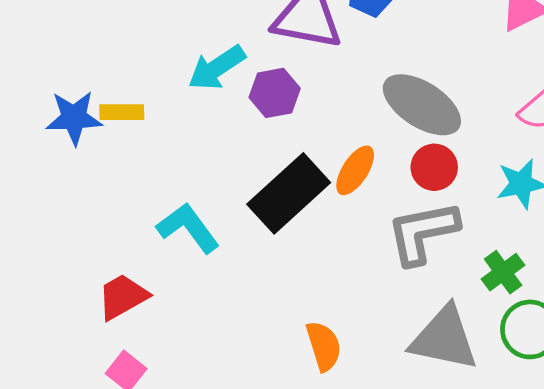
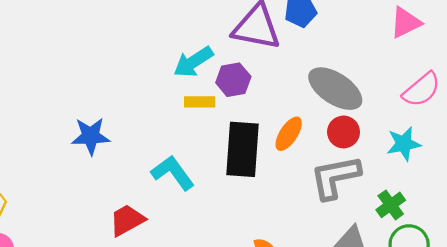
yellow rectangle: (122, 112) -> (200, 102), moved
blue star: (74, 118) -> (91, 136), moved
black rectangle: (289, 193) -> (243, 149), turned -44

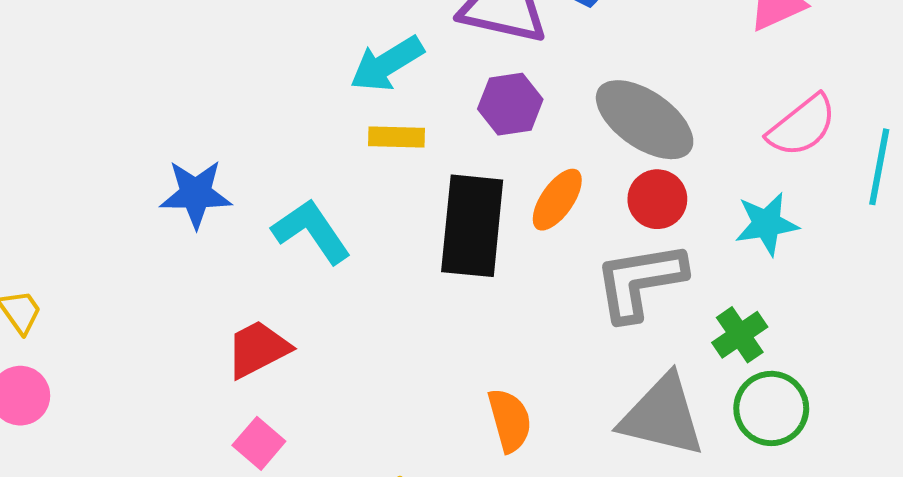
purple hexagon: (233, 80) -> (510, 104), moved
cyan L-shape: (173, 173) -> (311, 231), moved

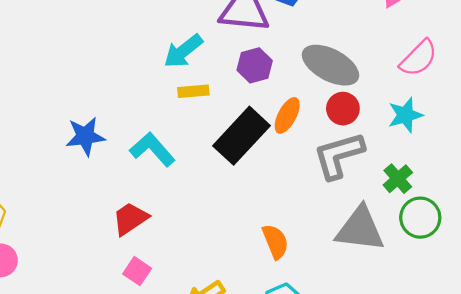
black rectangle: (472, 226) -> (241, 136), turned 44

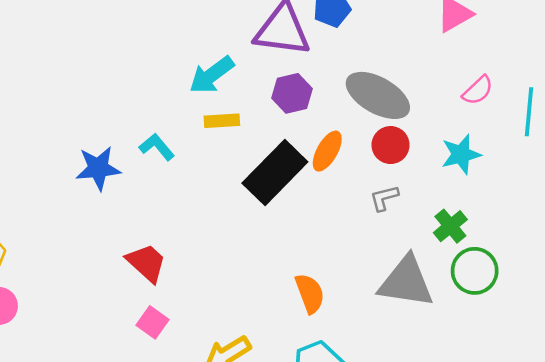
pink semicircle: (419, 58) -> (478, 90), size x0.7
cyan L-shape: (152, 149) -> (157, 147), moved, size x0.7
gray L-shape: (339, 155) -> (384, 198), size x0.5
red trapezoid: (130, 219) -> (146, 263), turned 75

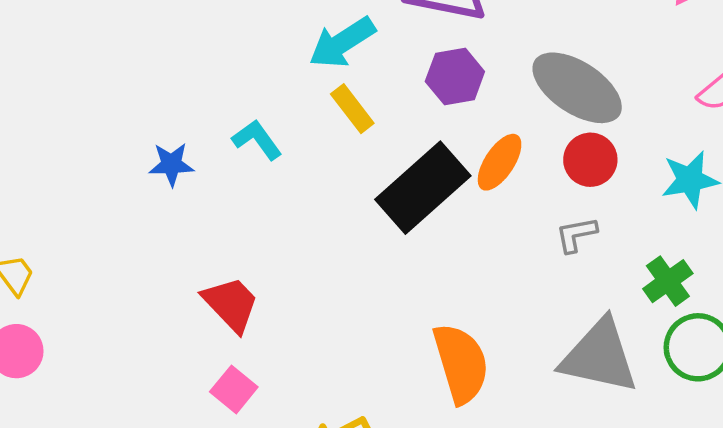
yellow rectangle: (222, 121) -> (352, 109), turned 52
blue star: (98, 168) -> (171, 164), size x0.7
orange semicircle: (310, 293) -> (461, 363), size x1.4

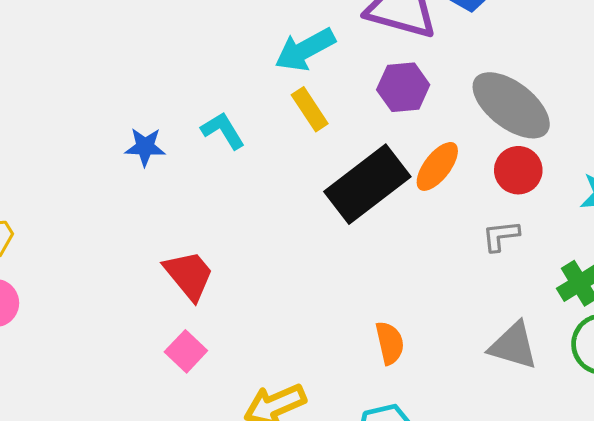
gray triangle: (599, 356) -> (513, 346), size x0.7
orange semicircle: (461, 363) -> (390, 343), size x0.6

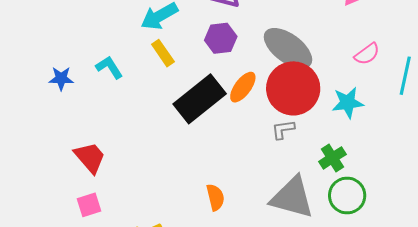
red circle: (518, 170) -> (293, 88), size x1.8
gray triangle: (513, 346) -> (292, 197), size x1.4
pink square: (186, 351) -> (89, 205), turned 30

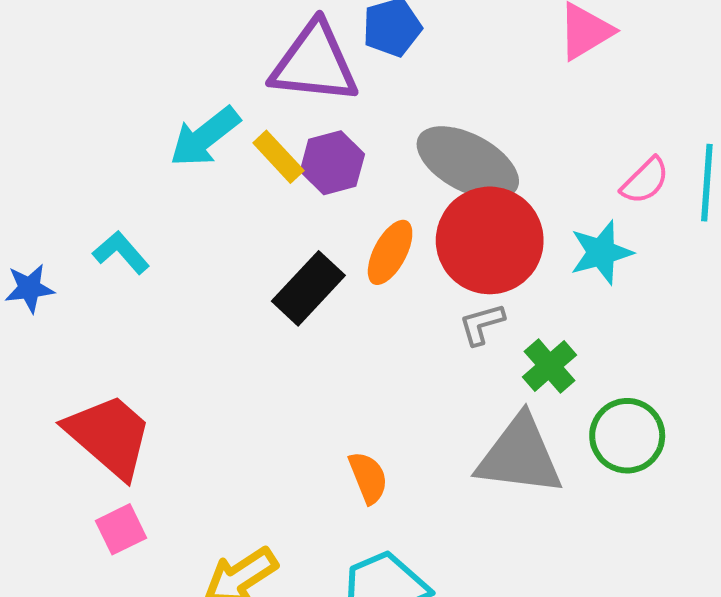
yellow rectangle: (163, 53) -> (278, 157), moved
pink semicircle: (367, 54) -> (645, 181), moved
black rectangle: (200, 99) -> (308, 288), size x0.7
red trapezoid: (90, 158) -> (109, 436), size x1.4
green cross: (332, 158) -> (549, 366), moved

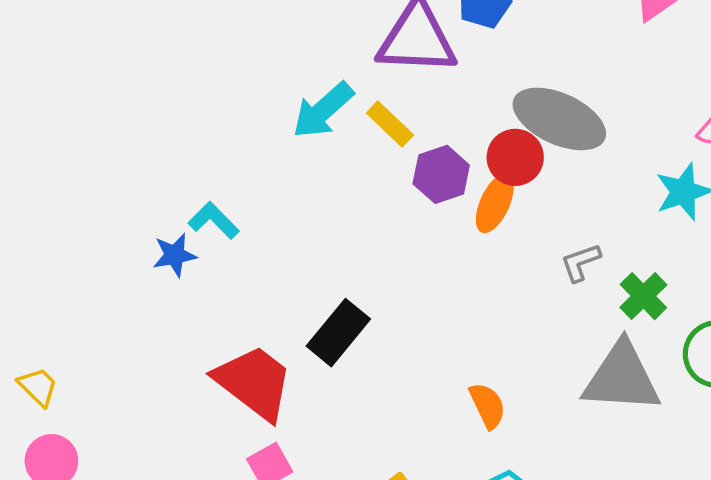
purple hexagon: (332, 163) -> (441, 174), moved
red circle: (490, 240) -> (515, 157), moved, size x0.6
cyan L-shape: (121, 252) -> (214, 220), moved
black rectangle: (308, 288) -> (338, 333), moved

